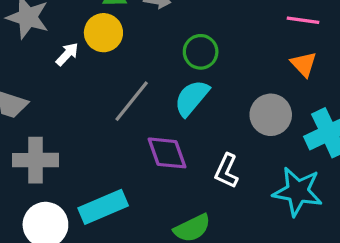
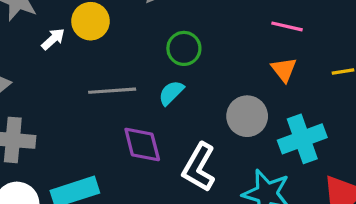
cyan semicircle: (192, 98) -> (171, 93), size x0.7
gray line: (132, 101) -> (112, 91), turned 42
white L-shape: (227, 171) -> (199, 167), size x1.4

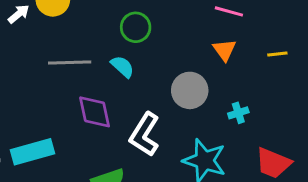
cyan semicircle: (171, 93) -> (122, 67), turned 85
cyan cross: (302, 139) -> (238, 113), size x0.5

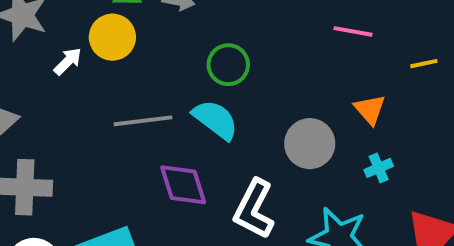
orange triangle: (224, 50) -> (370, 109), moved
yellow line: (277, 54) -> (424, 64), moved
cyan semicircle: (122, 67) -> (215, 120), size x1.4

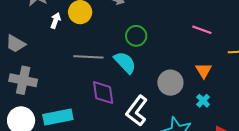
white arrow: (68, 61) -> (56, 20), turned -35
cyan cross: (379, 168) -> (203, 101), turned -32

